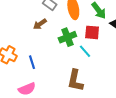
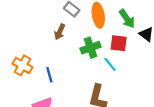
brown arrow: (40, 24) -> (60, 32), turned -32

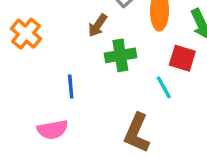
green cross: (90, 48) -> (120, 55), moved
orange cross: (22, 65) -> (26, 34), moved

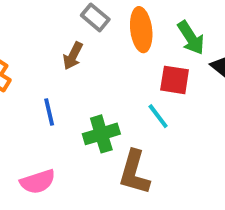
green cross: (120, 55) -> (101, 134), moved
blue line: (71, 87) -> (49, 112), moved

